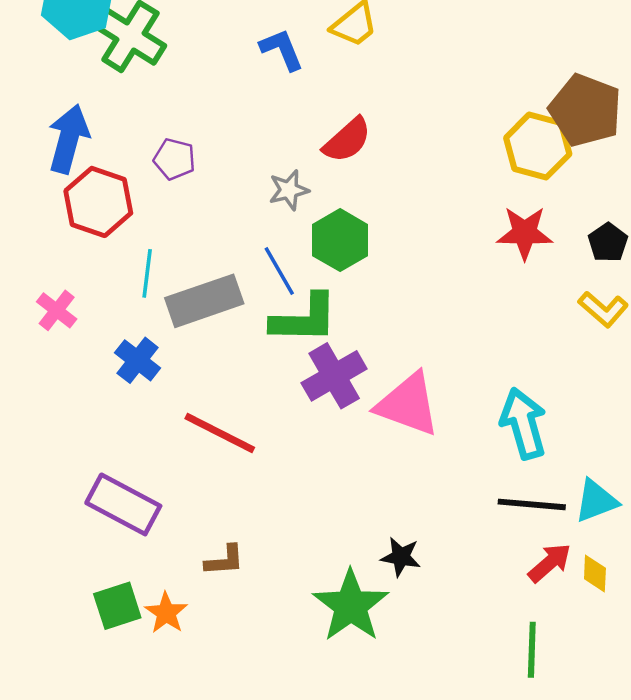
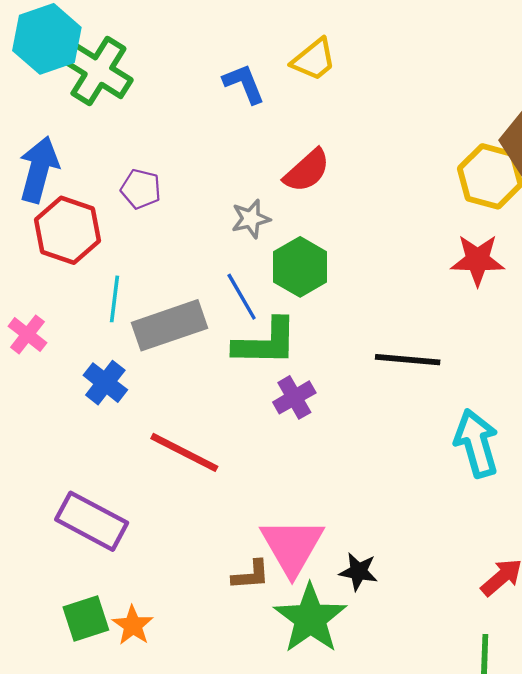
purple cross: (334, 376) -> (294, 397), size x0.7
pink triangle: (408, 404) -> (292, 546), moved, turned 40
black line: (532, 504) -> (408, 360), moved
brown L-shape: (225, 560) -> (251, 575), moved

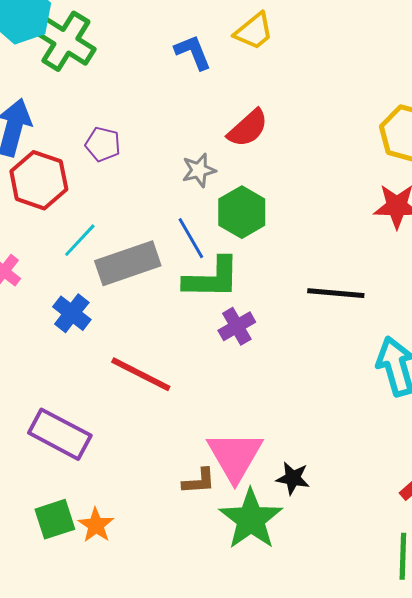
cyan line: (114, 299) -> (80, 240), turned 36

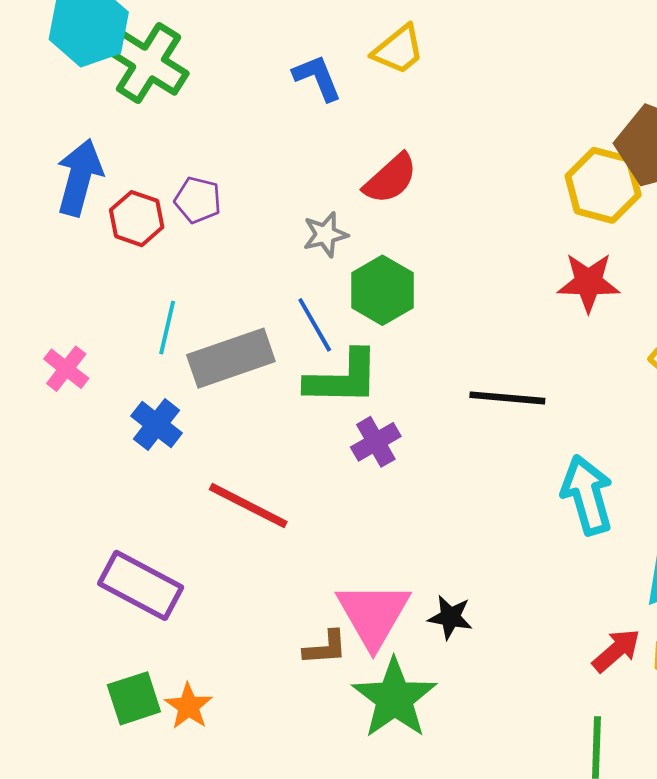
red hexagon: (39, 180) -> (137, 219), moved, size x0.7
cyan line: (80, 240) -> (167, 328), turned -30
black star: (293, 478) -> (450, 617), moved

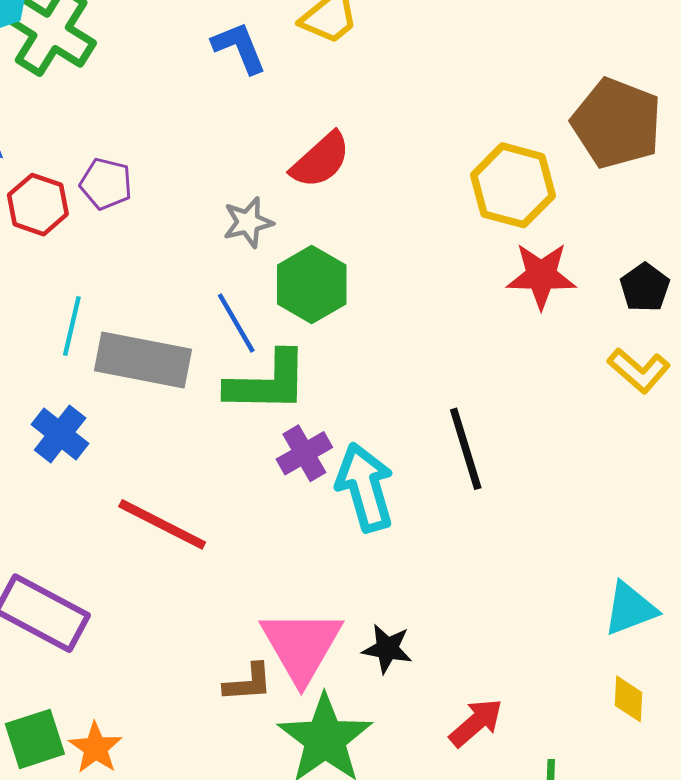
yellow hexagon: (603, 185) -> (513, 185), moved
gray rectangle: (231, 358) -> (143, 360), turned 30
black line: (507, 398) -> (466, 449), moved, turned 68
cyan arrow: (587, 495) -> (365, 487), moved
red arrow: (616, 650) -> (476, 723), moved

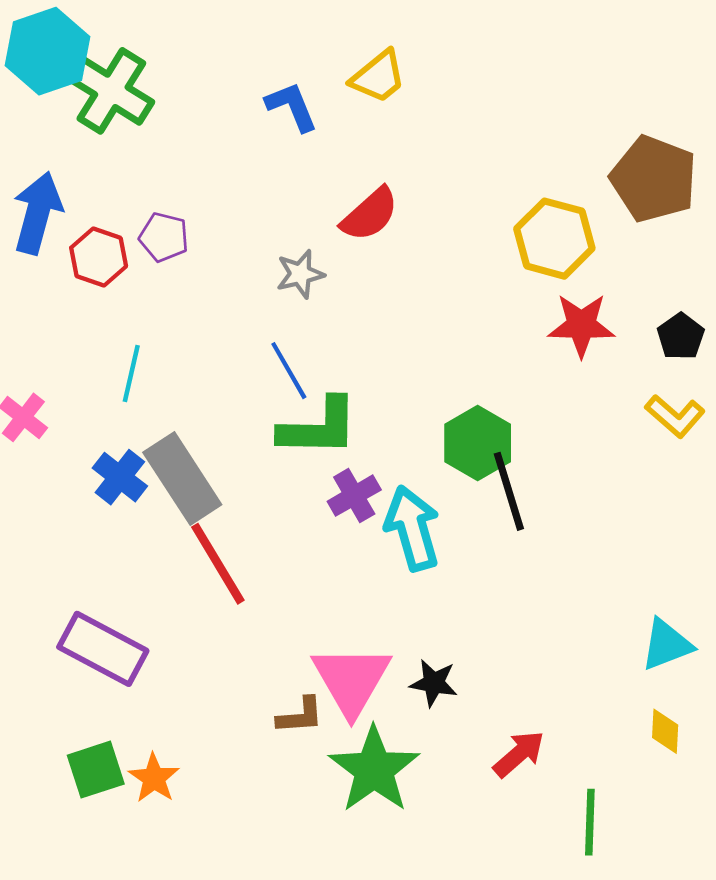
green hexagon: (312, 284) -> (478, 443), moved
gray rectangle: (143, 360) -> (182, 479), moved, turned 46
red line: (162, 524) -> (218, 564), turned 32

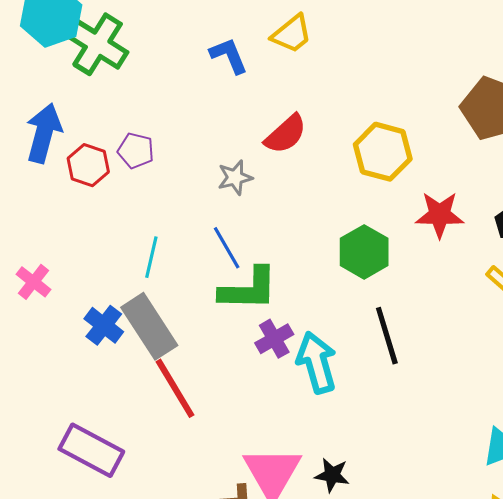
yellow hexagon: (554, 239) -> (383, 152), moved
cyan line: (131, 373) -> (151, 257), moved
green hexagon: (478, 443) -> (364, 252), moved

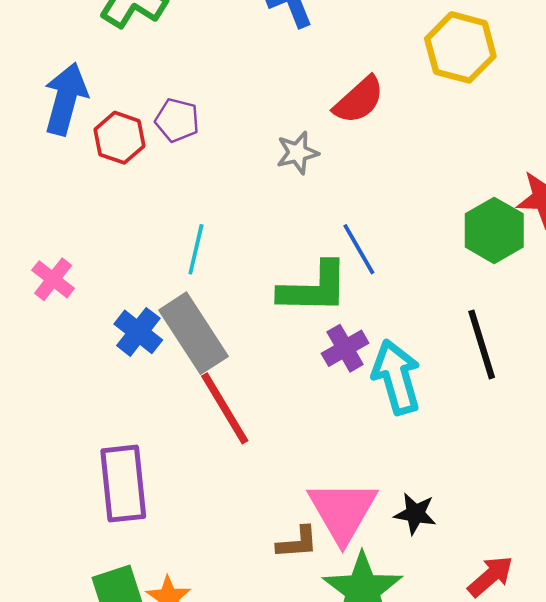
yellow hexagon: (383, 152) -> (460, 47), moved
blue line: (227, 248) -> (359, 249), moved
green hexagon: (364, 252) -> (494, 230), moved
purple rectangle: (91, 450) -> (123, 484), turned 56

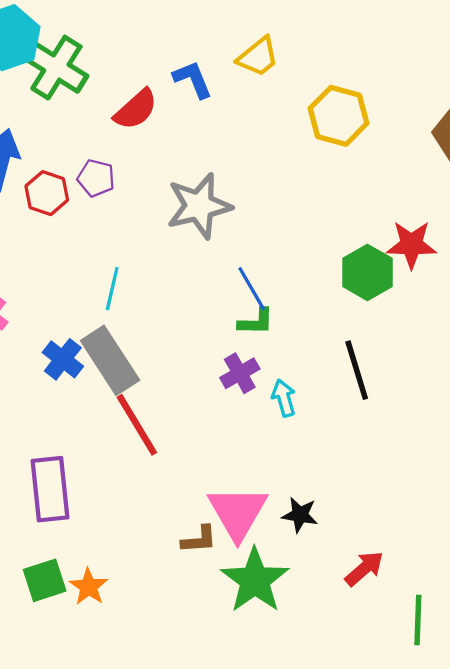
red semicircle: (359, 100) -> (136, 109), moved
gray star: (297, 153) -> (199, 206), size x1.8
green L-shape: (314, 288) -> (256, 322), moved, size x0.6
cyan arrow: (396, 377) -> (284, 398), size x0.6

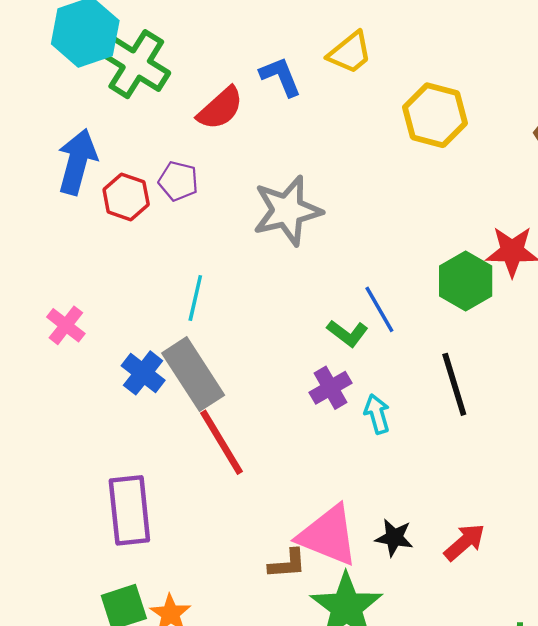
blue line: (252, 289) -> (379, 309), moved
green L-shape: (256, 322) -> (348, 333), turned 36
pink triangle: (238, 513) -> (328, 535), turned -38
red arrow: (364, 568) -> (464, 542), moved

